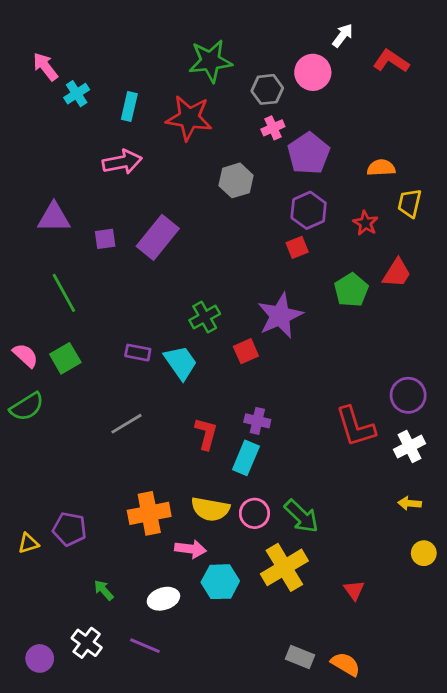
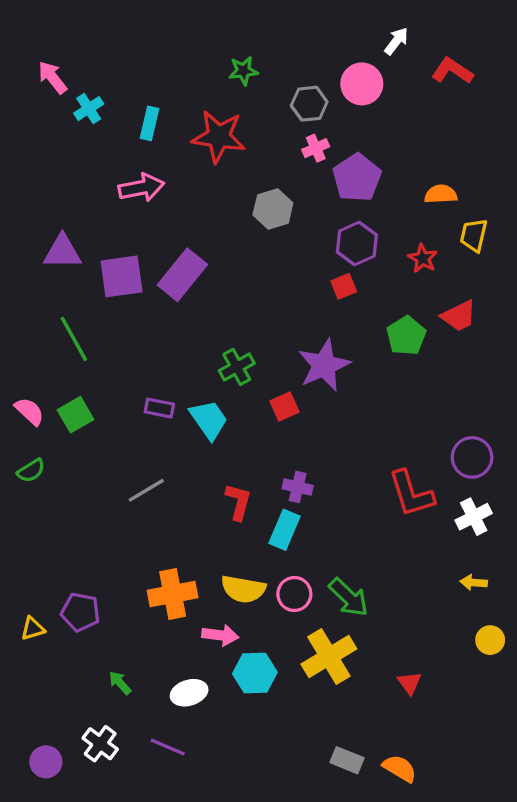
green star: (210, 61) -> (243, 71), size x0.6
purple square: (105, 239) -> (122, 276), size x1.8
red trapezoid: (397, 273) -> (459, 316), turned 32
green semicircle: (27, 407) -> (31, 471), size x0.7

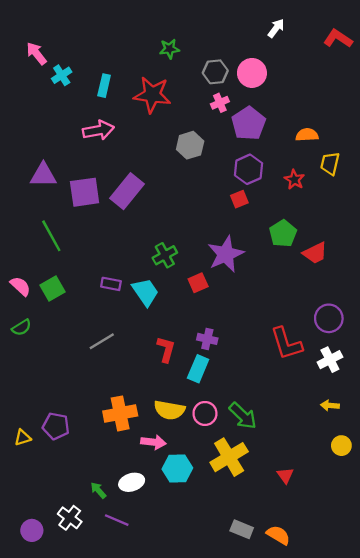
red L-shape: (452, 71) -> (338, 39), moved
pink circle: (362, 84) -> (252, 73), moved
red trapezoid: (459, 316) -> (315, 253), moved
green arrow: (120, 683) -> (98, 490), moved

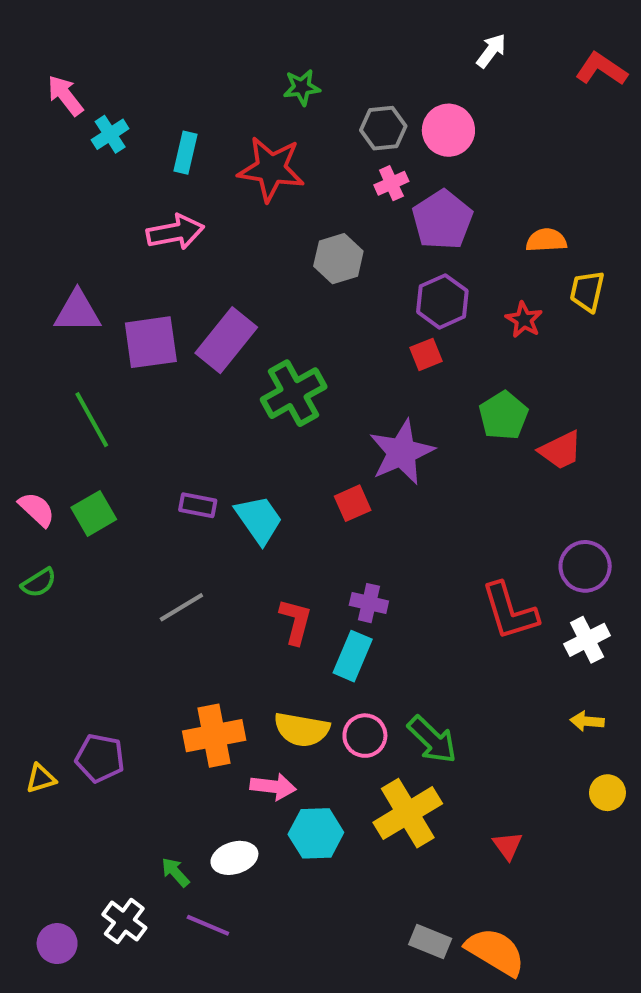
green cross: (165, 255) -> (294, 393), moved, size x1.4
orange semicircle: (278, 535) -> (495, 952), size x1.4

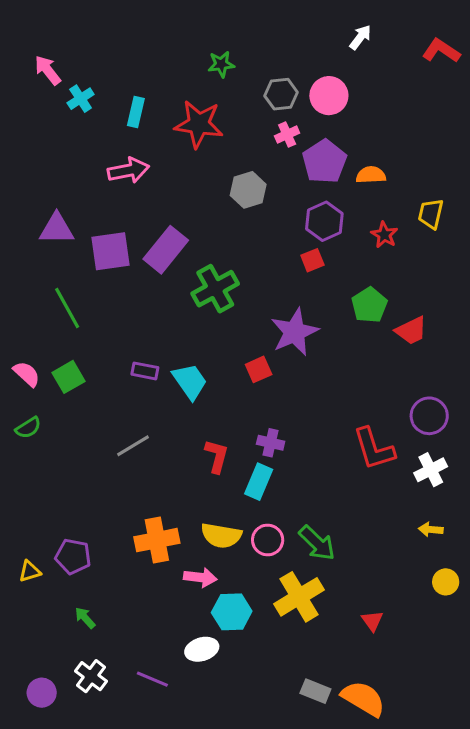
orange semicircle: (546, 240) -> (371, 175), moved
white ellipse: (234, 858) -> (202, 649), moved
green arrow: (175, 872) -> (85, 618), moved

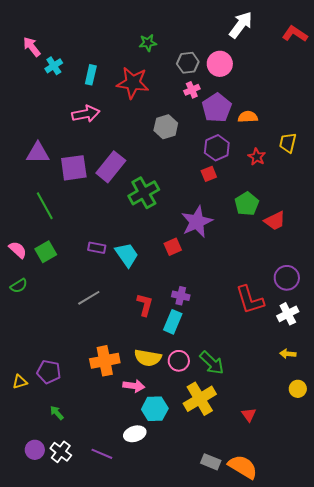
white arrow: (360, 37) -> (241, 25), size x1.6
purple circle: (42, 693) -> (35, 450), moved

